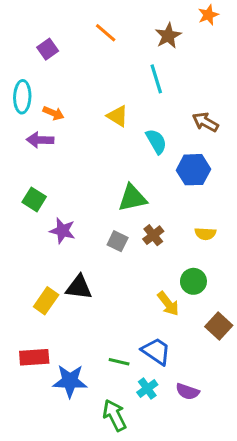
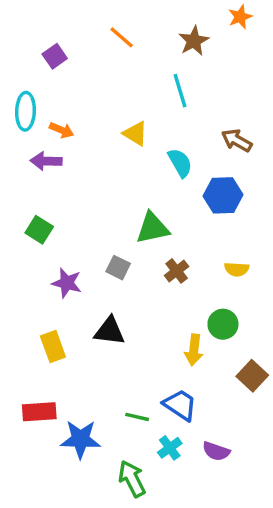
purple star: (62, 231) -> (67, 283), moved
gray square: (118, 241) -> (118, 268), moved
black triangle: (79, 287) -> (110, 331), moved
yellow rectangle: (46, 301) -> (53, 347), turned -55
yellow arrow: (168, 304) -> (194, 350), turned 45

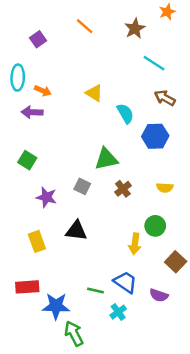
cyan line: (180, 91) -> (154, 63), moved, turned -40
purple semicircle: (216, 451) -> (159, 295), moved
green arrow: (132, 479) -> (74, 334), moved

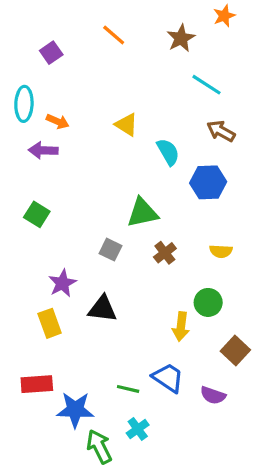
purple star: (46, 197) -> (62, 283), moved, turned 30
cyan cross: (118, 312) -> (138, 429), moved

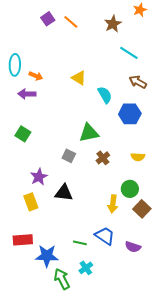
purple square: (51, 53) -> (48, 19), moved
brown square: (235, 350) -> (142, 209), moved

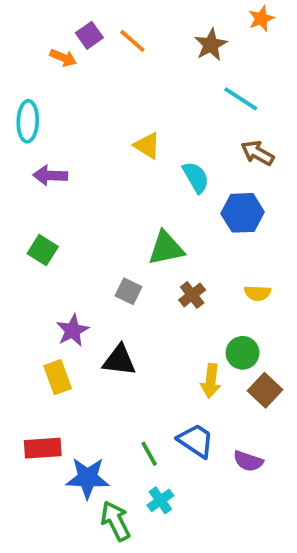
orange arrow: (36, 76) -> (63, 58), moved
green line: (80, 243) -> (149, 454), turned 48

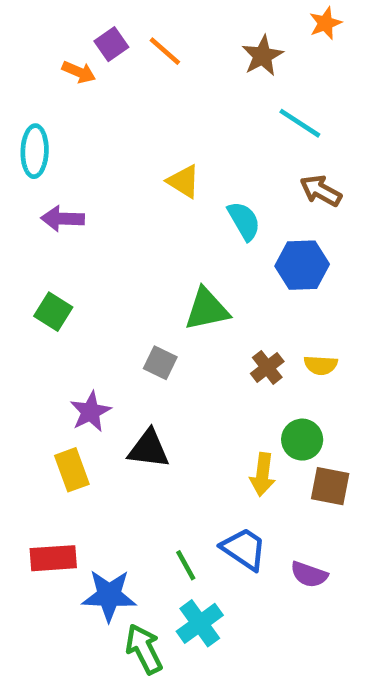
brown cross: (192, 295) -> (267, 367), moved
brown square: (265, 390) -> (330, 486), turned -32
cyan cross: (160, 500) -> (200, 623), size x1.4

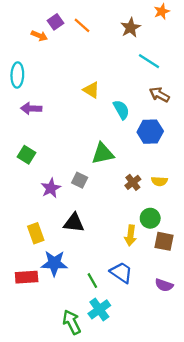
purple star: (90, 412) -> (51, 188), moved
purple semicircle: (309, 574) -> (164, 285), moved
blue star: (109, 595) -> (54, 263), moved

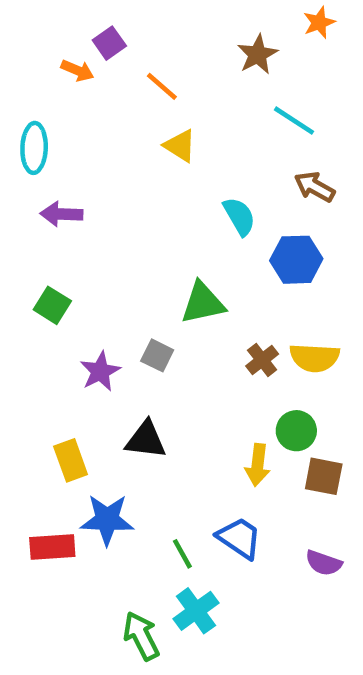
orange line: (82, 25) -> (162, 86), moved
yellow triangle: (91, 90) -> (180, 146), moved
yellow semicircle: (159, 181) -> (315, 358), size x1.5

